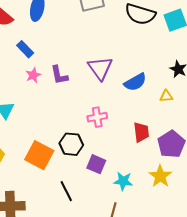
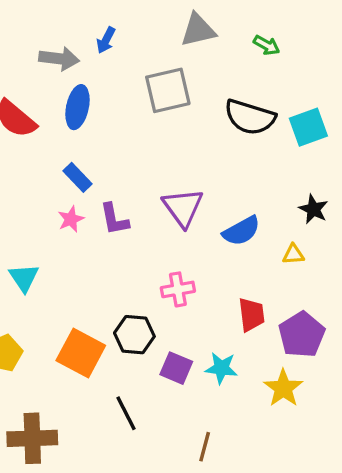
blue rectangle: (25, 49) -> (77, 177), moved
cyan star: (123, 181) -> (221, 368), moved

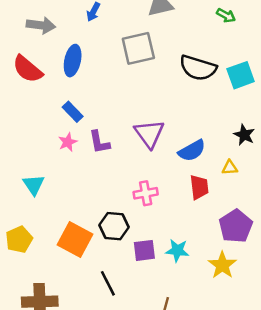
green arrow: (267, 45) -> (226, 15), moved
gray arrow: (59, 59) -> (41, 25), moved
red trapezoid: (251, 315) -> (199, 187), moved
purple square: (176, 368) -> (144, 250), turned -30

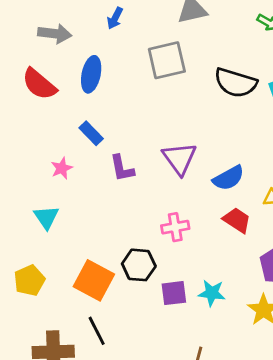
pink star: (68, 142) -> (62, 168), moved
red trapezoid: (199, 187) -> (237, 220), turned -50
black line: (108, 283) -> (97, 331), moved

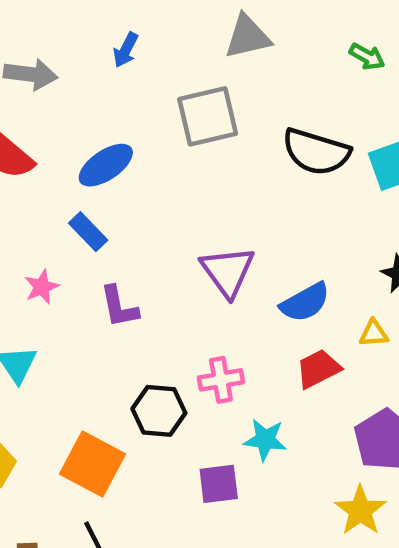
blue ellipse: (91, 74) -> (106, 165), moved, turned 44
purple L-shape: (122, 168) -> (119, 307), moved
red trapezoid: (237, 220) -> (318, 369), turned -60
black hexagon: (139, 265) -> (159, 411), moved
cyan star: (212, 293) -> (265, 440), moved

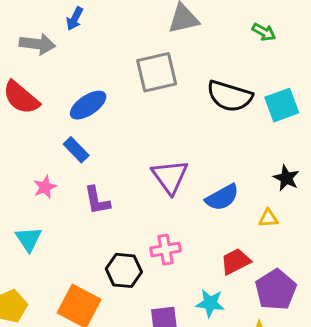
blue arrow: (126, 50) -> (75, 19), moved
red trapezoid: (318, 369) -> (236, 261), moved
cyan star: (265, 440) -> (210, 303), moved

